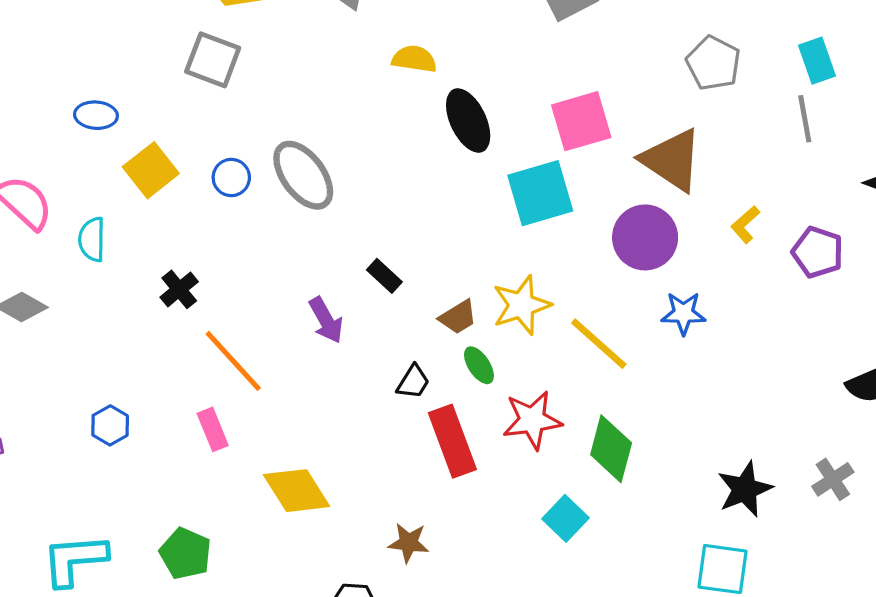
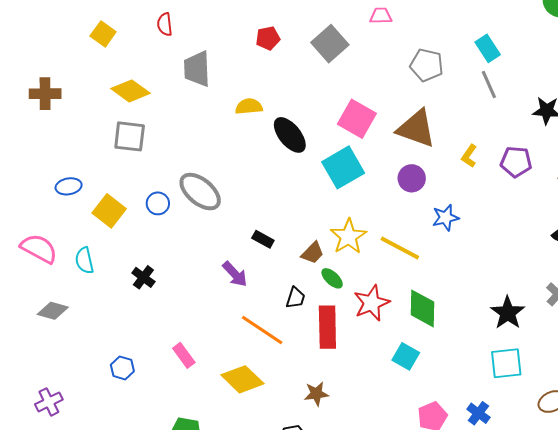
pink square: (581, 121) -> (357, 119), turned -30
purple circle: (645, 237) -> (412, 178), size x0.7
orange line: (233, 361) -> (262, 330), moved
red rectangle: (452, 441) -> (327, 327), turned 33

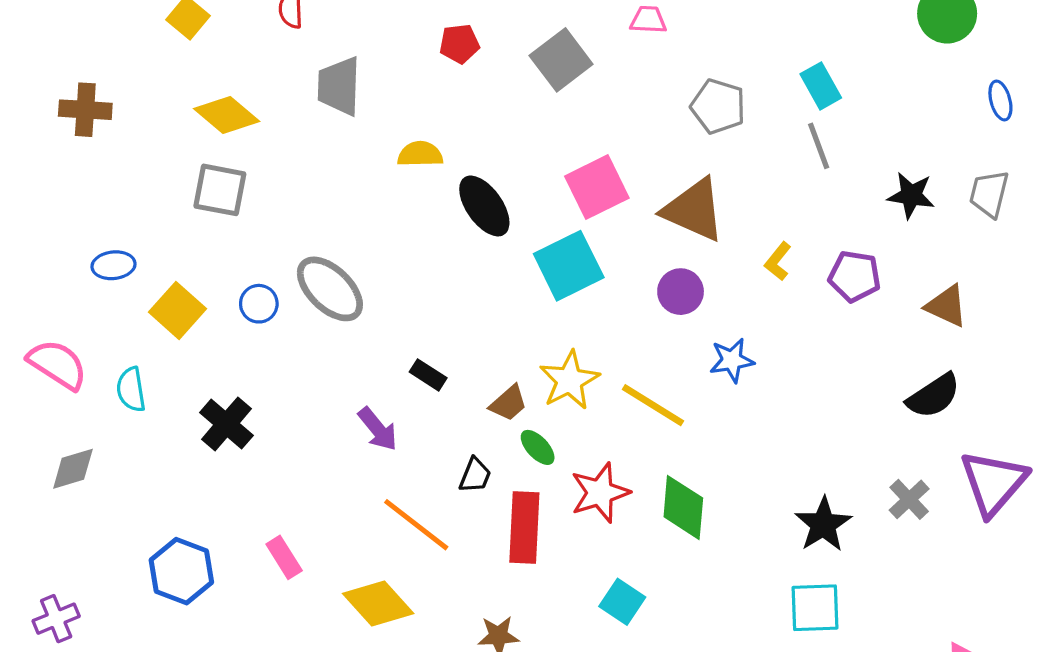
pink square: (357, 119) -> (597, 187), turned 30
black cross: (143, 277) -> (226, 424), size x1.4
gray diamond: (53, 311) -> (73, 469), turned -36
cyan square: (406, 356) -> (622, 602), moved
blue hexagon: (122, 368) -> (181, 571), size x1.6

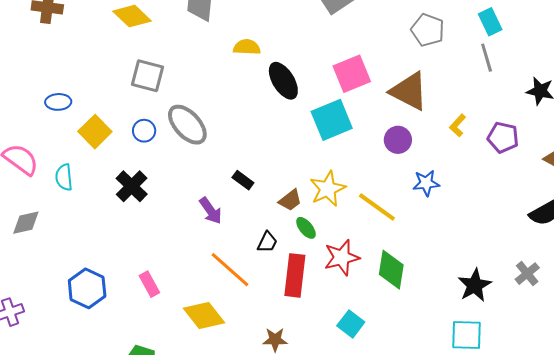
gray square: (220, 190) -> (147, 76), moved
black cross: (226, 424) -> (132, 186), moved

